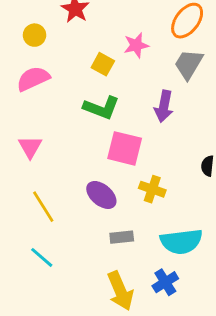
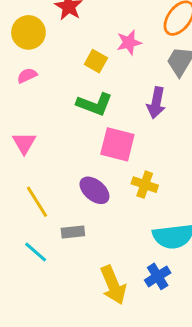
yellow circle: (35, 35) -> (28, 32), size x1.5
pink semicircle: (33, 79) -> (27, 75), size x0.6
gray rectangle: (122, 237) -> (73, 232), moved

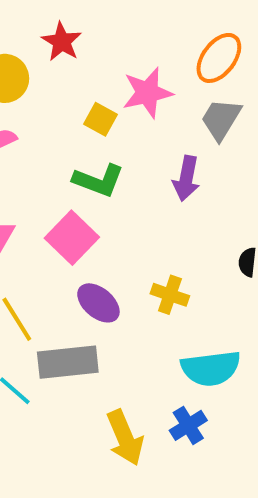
pink star: (129, 42) -> (147, 93), size x1.4
pink square: (117, 144) -> (72, 238), moved, turned 30
gray rectangle: (73, 232) -> (68, 362), size x1.8

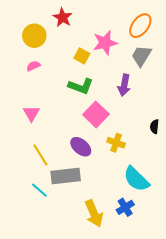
pink square: (72, 238) -> (96, 114), moved
cyan semicircle: (211, 368) -> (136, 179), turned 52

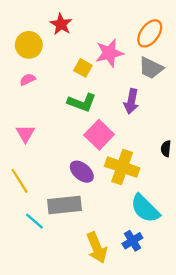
gray trapezoid: (141, 56) -> (151, 68), turned -95
yellow cross: (116, 143) -> (122, 167), size x1.6
yellow line: (40, 155) -> (20, 181), moved

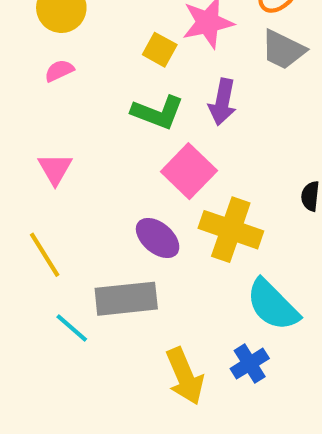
purple arrow: (131, 101) -> (222, 102), moved

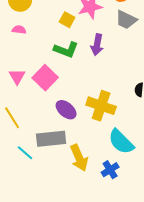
pink semicircle: (59, 71) -> (19, 30), turned 32
pink square: (189, 171) -> (45, 78), moved
yellow arrow: (185, 376) -> (79, 158), moved

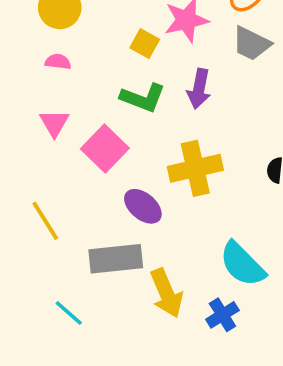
pink triangle: (17, 77) -> (54, 123), moved
yellow cross: (101, 106) -> (195, 168), moved, turned -32
cyan line: (25, 153) -> (69, 313), moved

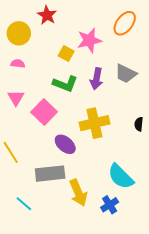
gray trapezoid: (251, 44) -> (126, 74), moved

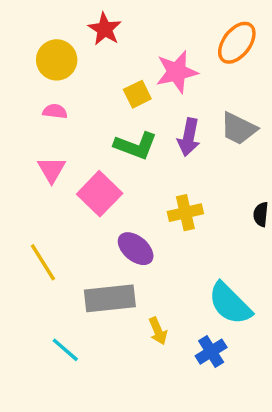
yellow square: (66, 53) -> (137, 94), turned 35
yellow cross: (94, 123) -> (185, 213), size x0.7
yellow arrow: (78, 193) -> (158, 331), size x0.6

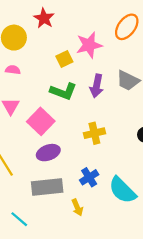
purple ellipse: (136, 249) -> (48, 153), moved, turned -60
blue cross: (211, 352) -> (89, 177), moved

